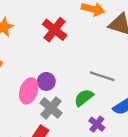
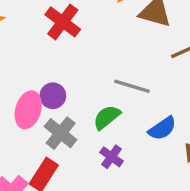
purple cross: (97, 124) -> (111, 157), moved

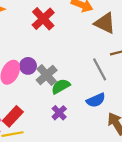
gray line: (132, 86) -> (100, 69), moved, turned 35
gray cross: (61, 133) -> (47, 75), moved

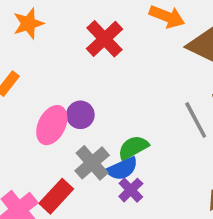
gray cross: (47, 75) -> (92, 163), moved
blue semicircle: (96, 100) -> (122, 169), moved

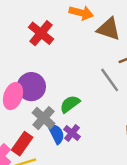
purple circle: (80, 115) -> (31, 87), size x1.5
blue semicircle: (122, 169) -> (56, 134), moved, turned -85

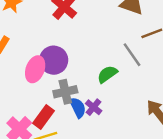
green semicircle: (70, 104) -> (107, 74), moved
gray cross: (44, 118) -> (65, 92), turned 35

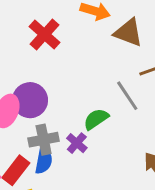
purple cross: (94, 107) -> (77, 143), moved
blue semicircle: (78, 108) -> (44, 161), moved, turned 35

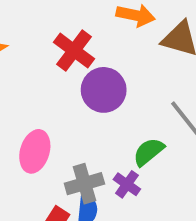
purple circle: (30, 100) -> (104, 90), moved

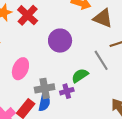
red cross: (74, 51) -> (28, 15), moved
purple cross: (127, 184) -> (67, 91), turned 32

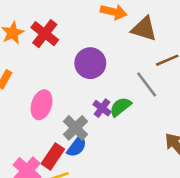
gray cross: (45, 88) -> (75, 128), turned -30
purple cross: (67, 91) -> (102, 108), moved, turned -32
blue semicircle: (44, 102) -> (77, 146), turned 30

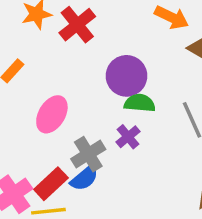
green semicircle: (120, 107) -> (140, 103), moved, turned 30

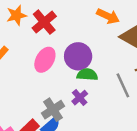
pink ellipse: (52, 114) -> (45, 60), moved

